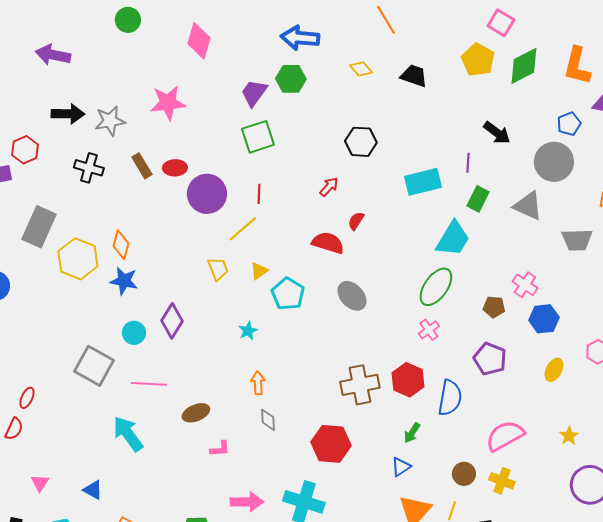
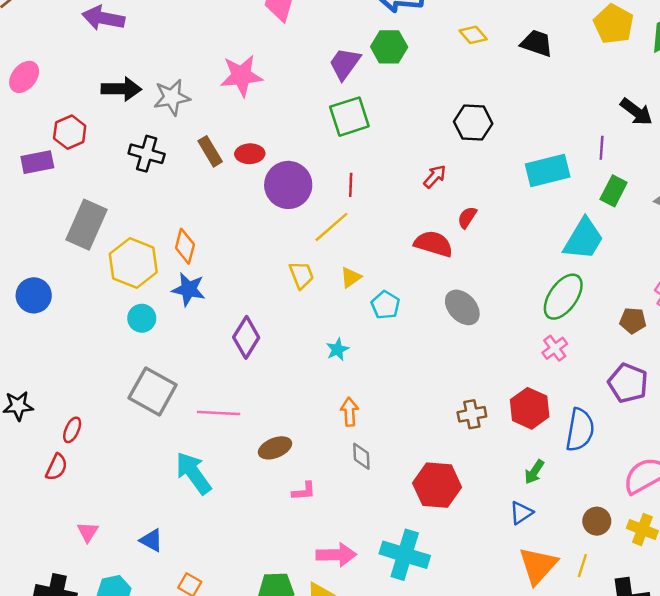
cyan pentagon: (288, 294) -> (385, 305), size x0.7
cyan circle: (134, 333) -> (142, 318), moved
brown cross: (360, 385) -> (472, 414), size x0.6

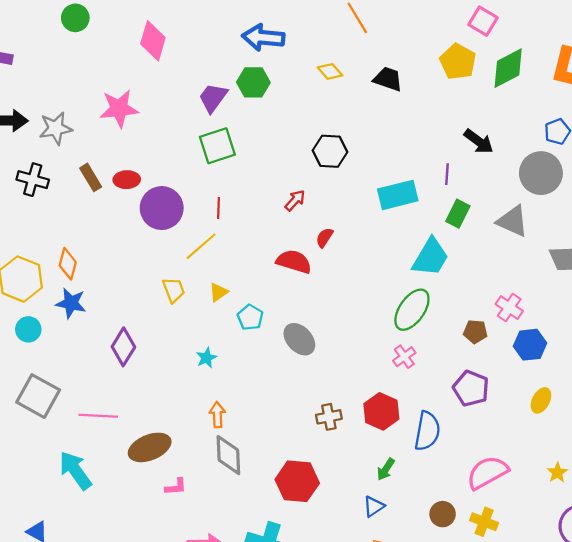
gray ellipse: (462, 307) -> (299, 339), moved
brown ellipse: (275, 448) -> (150, 447), size x1.4
gray diamond: (361, 456) -> (228, 455), size x1.6

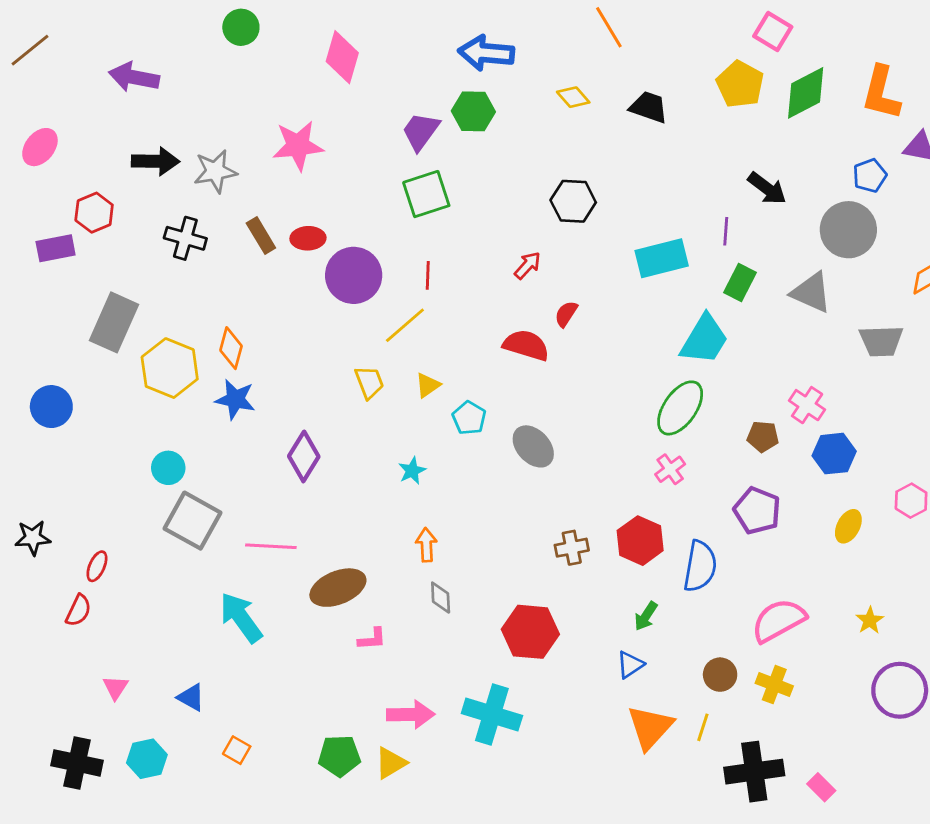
cyan circle: (28, 329) -> (168, 468), moved
gray diamond: (228, 455) -> (441, 598), size x0.6

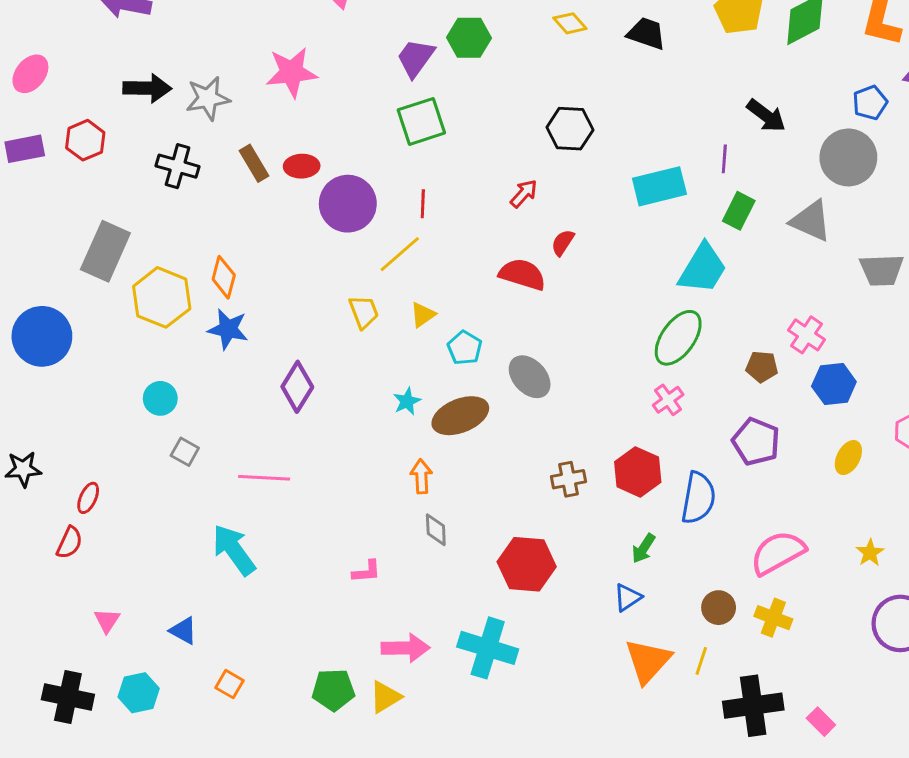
purple rectangle: (56, 248) -> (25, 149), moved
blue circle: (51, 407) -> (42, 336), size x1.4
gray square: (192, 521) -> (185, 452), size x0.5
brown ellipse: (338, 588) -> (460, 416), moved

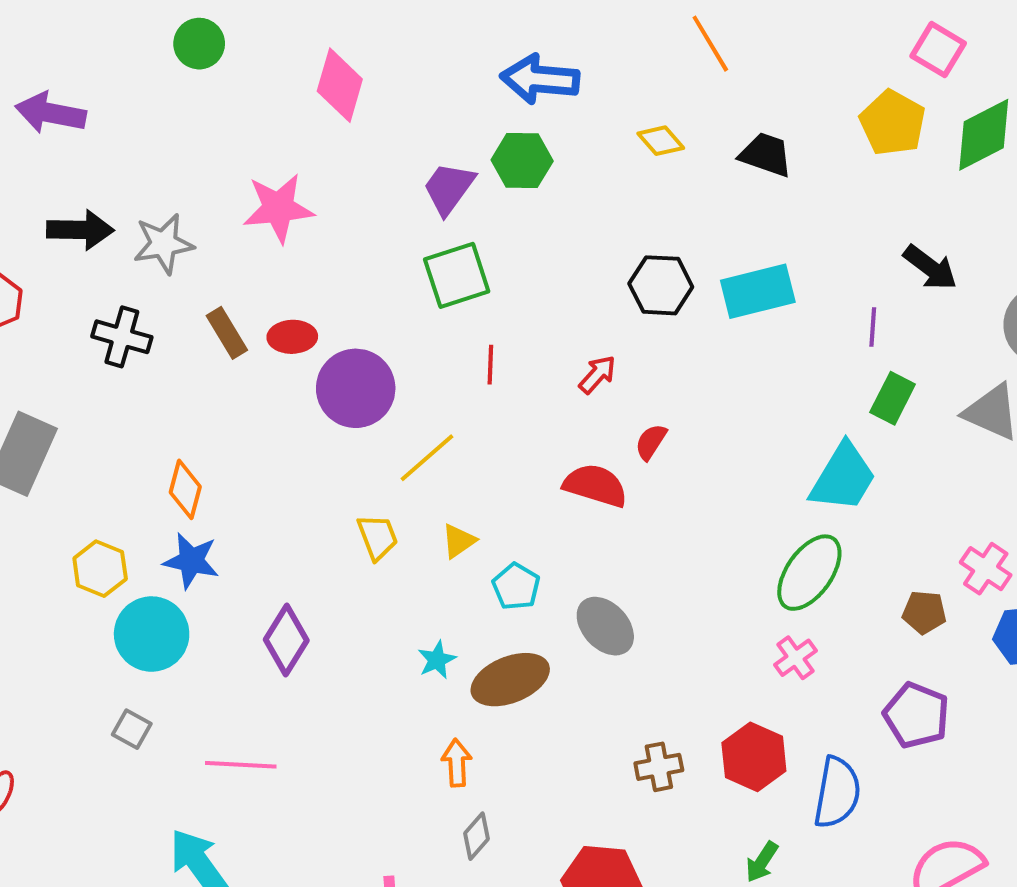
cyan rectangle: (659, 186) -> (758, 291), moved
red line: (423, 204) -> (490, 365), moved
yellow hexagon: (162, 297) -> (100, 569), moved, size x0.7
cyan circle: (160, 398) -> (152, 634), moved, size x1.6
gray diamond: (436, 530) -> (477, 836), turned 44

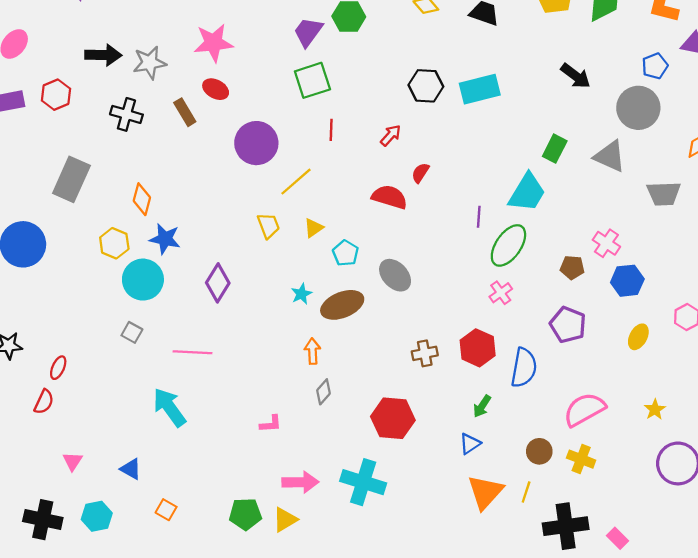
purple line: (873, 327) -> (479, 217), moved
red ellipse: (292, 337) -> (216, 89), moved, turned 30
orange diamond: (185, 489) -> (142, 199), moved

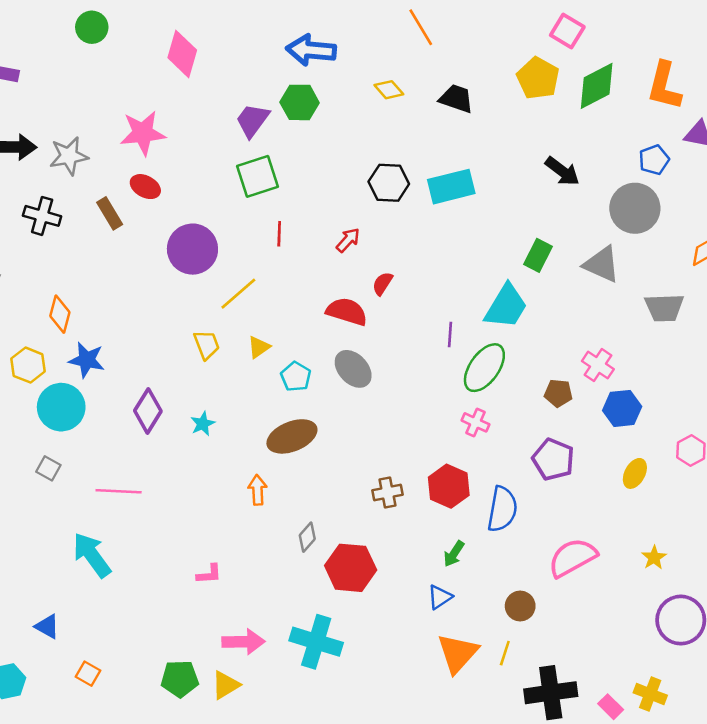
gray ellipse: (395, 275) -> (353, 369), moved
pink cross: (501, 293) -> (476, 422), turned -30
cyan star: (301, 294) -> (203, 424), moved
gray diamond: (323, 392) -> (307, 537), moved
yellow cross: (581, 459) -> (650, 694), moved

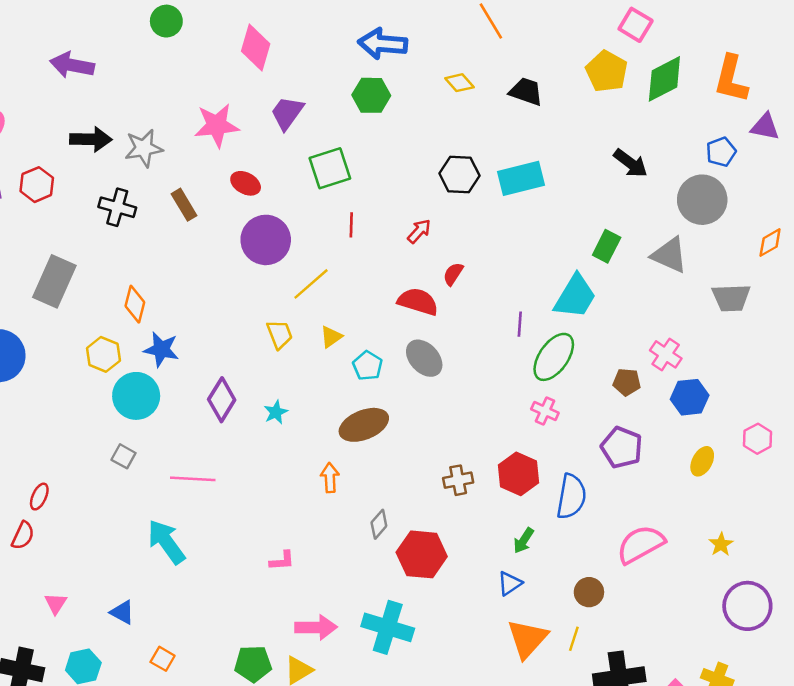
purple trapezoid: (252, 120) -> (287, 113), moved
red ellipse: (145, 187) -> (246, 183), moved

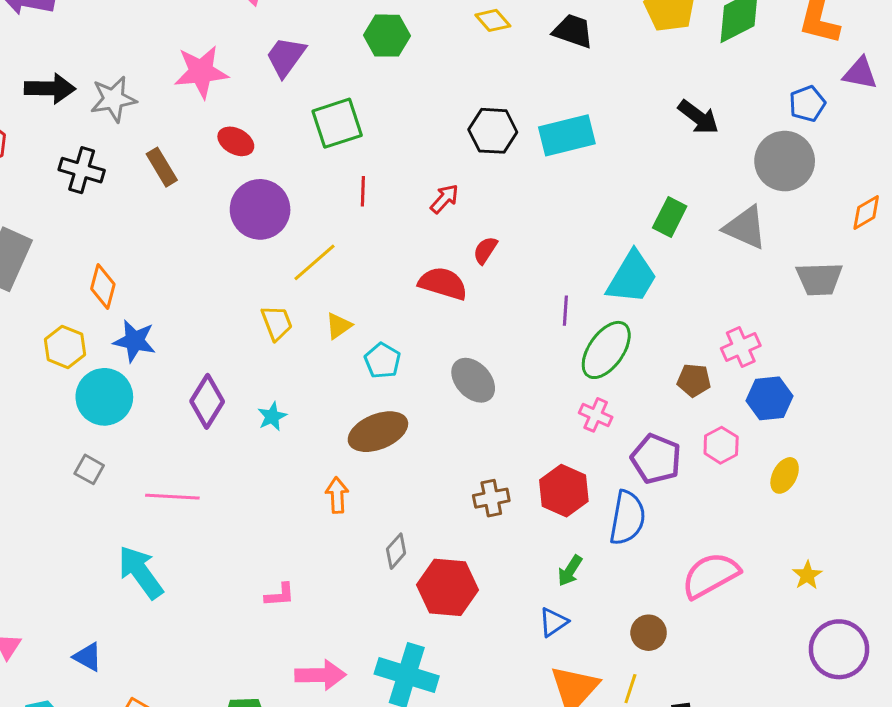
pink cross: (666, 354) -> (741, 347), turned 32
gray ellipse: (424, 358) -> (473, 380), moved
pink hexagon: (758, 439) -> (721, 445), moved
purple pentagon: (622, 447) -> (656, 459), moved

